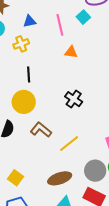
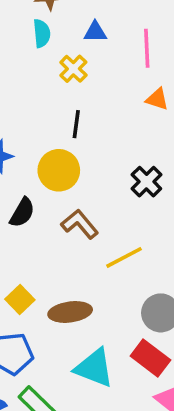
yellow cross: (21, 44) -> (73, 69), turned -35
brown ellipse: (60, 178) -> (70, 312), moved

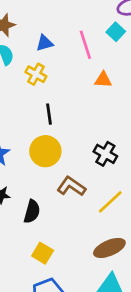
black cross: (146, 182) -> (105, 154), moved
black semicircle: (22, 213) -> (32, 212), moved
brown ellipse: (70, 312) -> (109, 248), moved

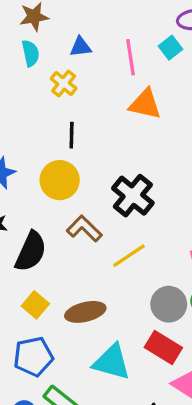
orange triangle: (103, 80) -> (145, 104), size x1.5
black cross: (105, 154) -> (133, 196), size x1.4
black semicircle: (32, 212) -> (31, 252), size x1.4
brown ellipse: (109, 248) -> (85, 312), moved

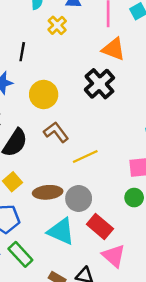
black line: (72, 135) -> (22, 52), moved
black cross: (133, 196) -> (99, 84), moved
gray circle: (169, 304) -> (79, 198), moved

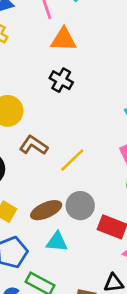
black cross: (99, 84) -> (61, 80), size x0.7
cyan triangle: (61, 231) -> (57, 242), moved, size x0.7

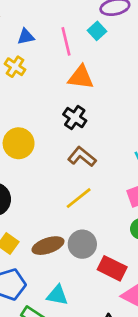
brown L-shape: (34, 145) -> (82, 157), moved
cyan triangle: (57, 242) -> (57, 295), moved

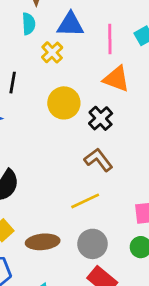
blue triangle: (26, 37) -> (70, 25), size x1.5
yellow circle: (19, 143) -> (64, 103), moved
gray circle: (82, 244) -> (92, 244), moved

